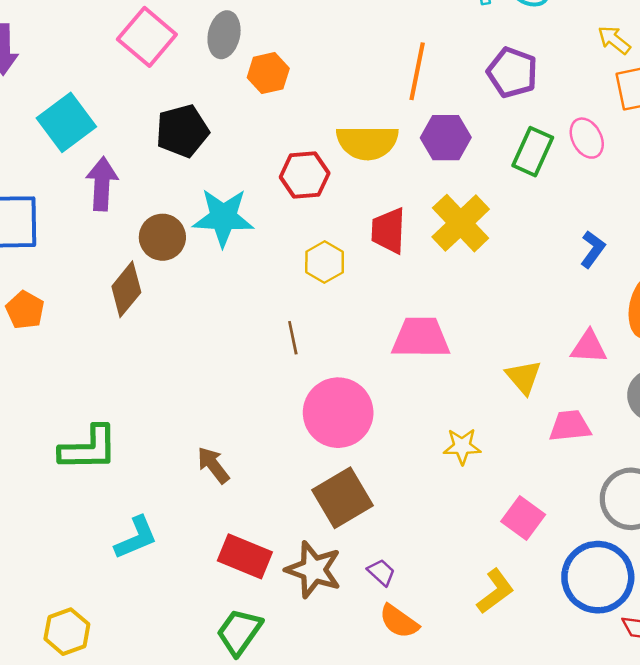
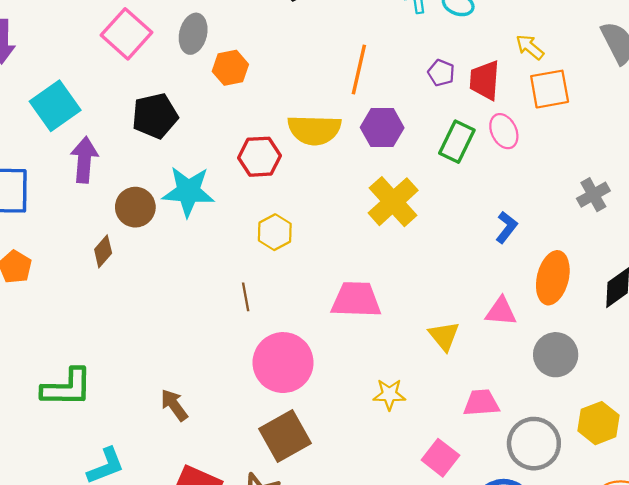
purple pentagon: (512, 72) -> (441, 73), size x0.6
red trapezoid: (388, 231) -> (485, 80), moved
brown diamond: (126, 289) -> (103, 251), size x0.7
pink trapezoid: (570, 426) -> (481, 403), moved

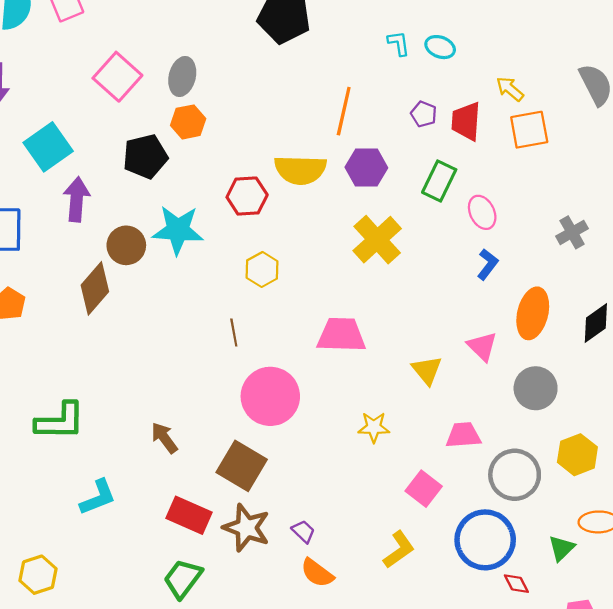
orange hexagon: (230, 68) -> (188, 122), moved
pink ellipse: (504, 131) -> (482, 212), moved
brown diamond: (103, 251) -> (95, 288), size x1.6
pink triangle: (501, 312) -> (482, 346), turned 40
brown square: (285, 436) -> (242, 466), moved, turned -30

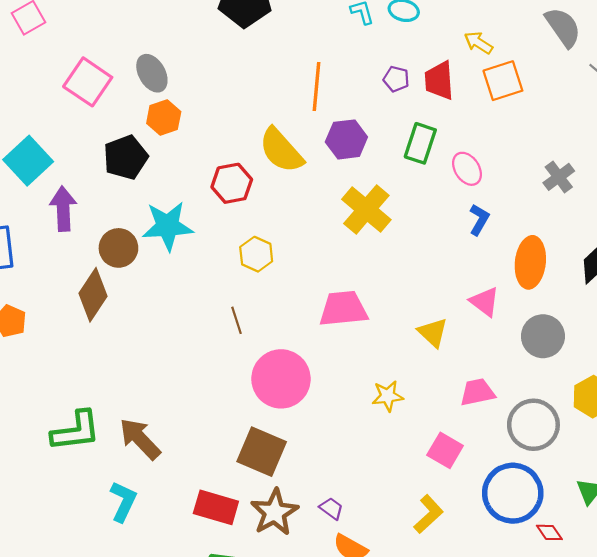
gray ellipse: (182, 77) -> (152, 73), turned -36
yellow semicircle: (300, 170) -> (281, 150), turned 54
brown arrow: (164, 438) -> (140, 439), moved, size x1.4
cyan L-shape: (98, 497) -> (123, 501), turned -36
brown star: (246, 528) -> (274, 512), turned 30

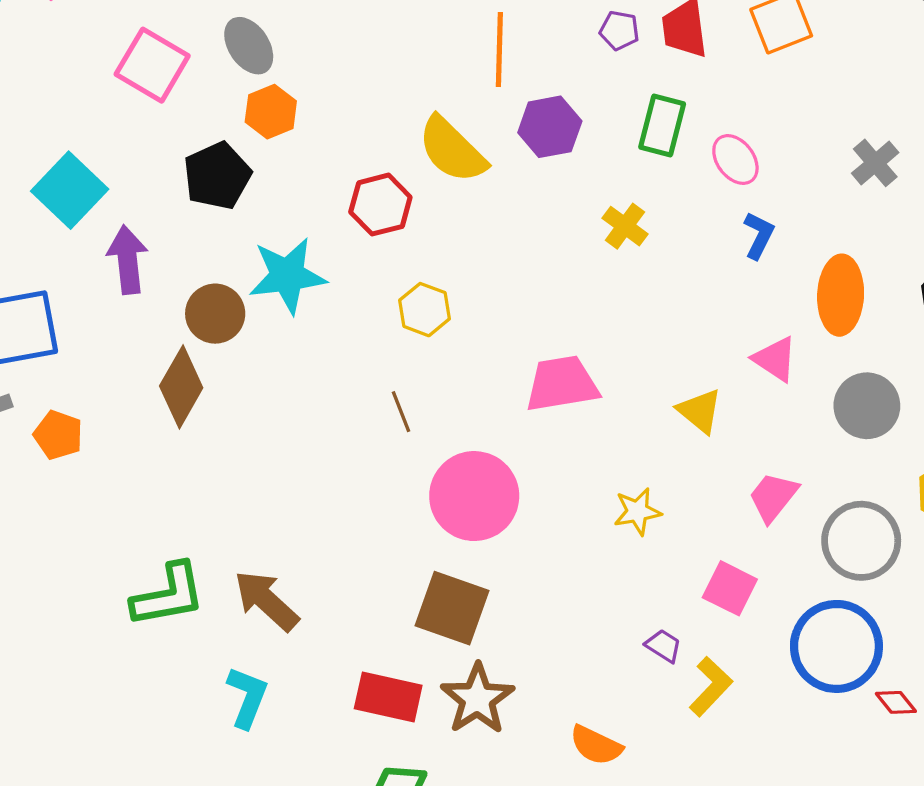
yellow cross: (366, 210) -> (625, 226), moved, size x0.6
pink trapezoid: (477, 392) -> (773, 497), turned -36
purple trapezoid: (331, 508) -> (663, 646), moved

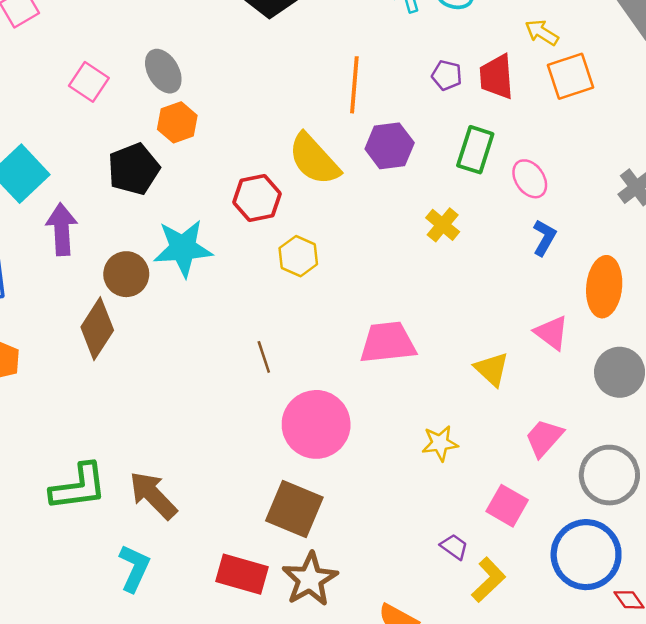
pink square: (152, 65) -> (89, 82), size x0.7
yellow hexagon: (424, 310) -> (298, 256), moved

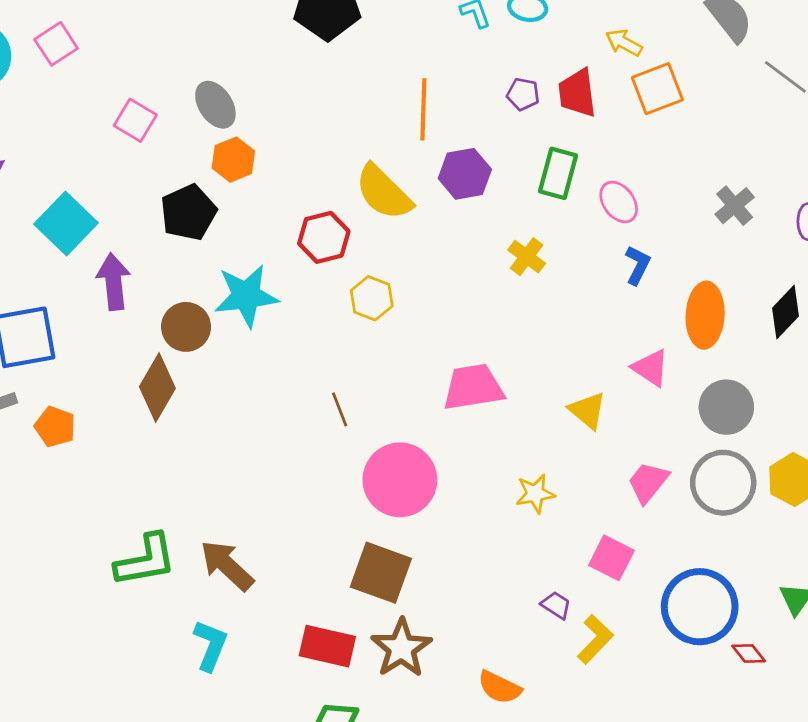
gray circle: (609, 475) -> (723, 483), moved

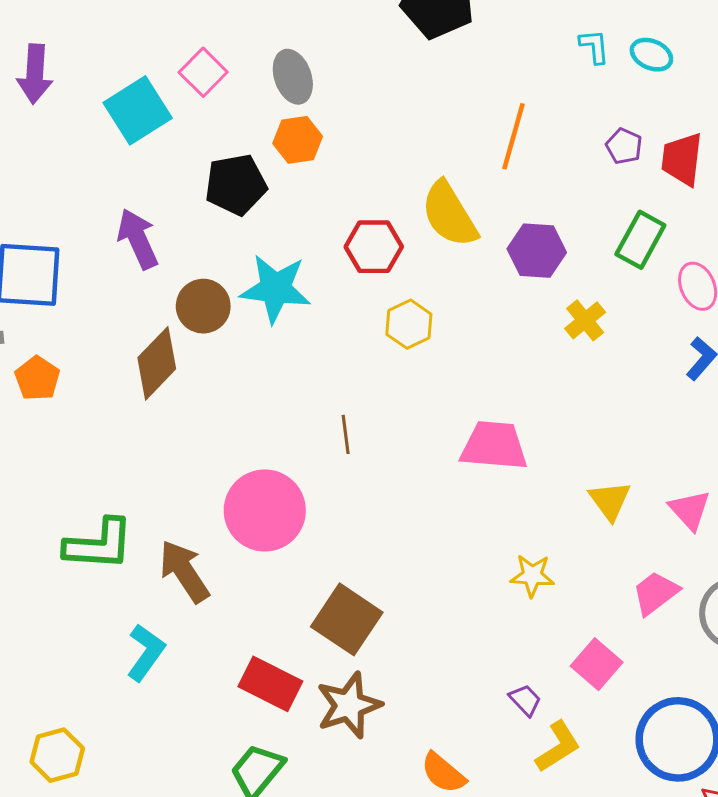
purple hexagon: (465, 174) -> (537, 251), moved
cyan square: (66, 224) -> (138, 110), moved
purple arrow: (114, 282) -> (138, 239), turned -32
pink triangle: (650, 368) -> (690, 510), moved
pink circle: (400, 480) -> (265, 510), moved

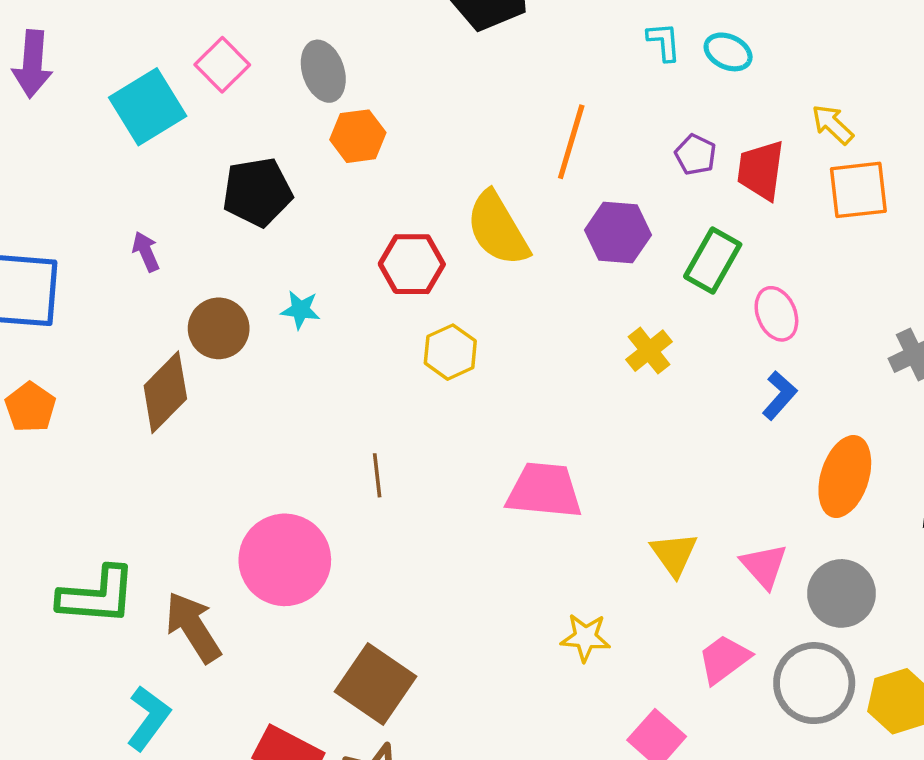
orange hexagon: (298, 140) -> (358, 136), moved
purple arrow: (138, 239) -> (146, 252), size x0.6
purple hexagon: (537, 251) -> (618, 233), moved
cyan star: (276, 289) -> (300, 310), size x0.5

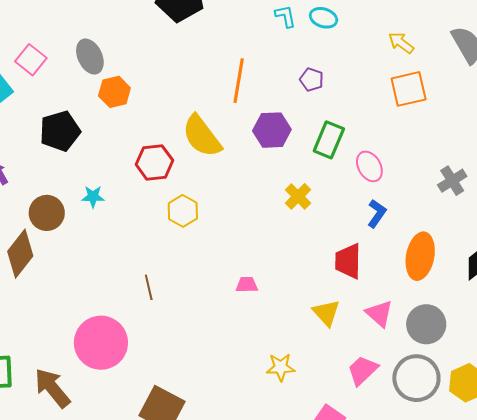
yellow arrow: (832, 124) -> (401, 43), moved
red trapezoid: (761, 170) -> (348, 261), moved
pink trapezoid: (544, 490) -> (247, 285), size x0.5

